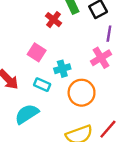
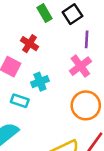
red cross: (53, 20) -> (29, 44), moved
orange circle: (82, 93) -> (86, 105), moved

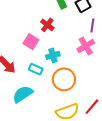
orange circle: (86, 105) -> (64, 79), moved

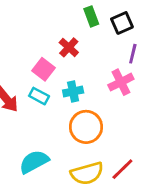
cyan rectangle: (36, 69) -> (39, 96), moved
cyan semicircle: (23, 94) -> (34, 162), moved

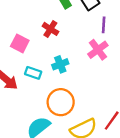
pink square: (43, 69) -> (20, 43), moved
orange circle: (86, 127) -> (61, 102), moved

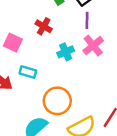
purple line: (104, 25) -> (87, 20), moved
cyan cross: (60, 64) -> (66, 52), moved

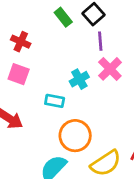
red cross: (44, 26) -> (21, 42), moved
cyan rectangle: (28, 72) -> (55, 101), moved

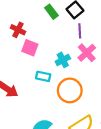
pink square: (19, 74) -> (30, 48), moved
orange circle: (75, 136) -> (70, 90), moved

